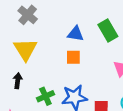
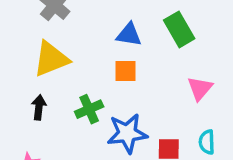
yellow triangle: (25, 49) -> (51, 59), turned 40
green cross: (45, 96) -> (89, 109), moved

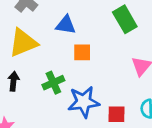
blue triangle: (129, 35) -> (66, 25), moved

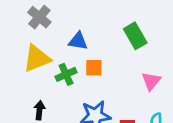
black arrow: (14, 81) -> (39, 110), moved
green cross: (53, 83) -> (66, 74), moved

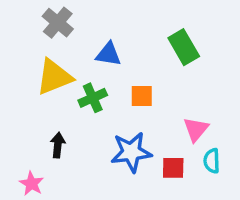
orange square: (94, 68) -> (142, 96), moved
pink triangle: (151, 81) -> (196, 129), moved

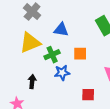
blue star: (131, 152) -> (62, 73), moved, size x0.7
red square: (173, 168) -> (88, 95), moved

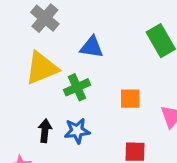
orange square: (80, 54) -> (130, 99), moved
blue star: (62, 73) -> (77, 131), moved

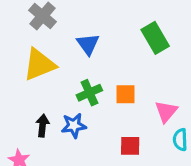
blue triangle: (92, 47) -> (88, 44), turned 45
green cross: (77, 87) -> (89, 93), moved

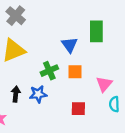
green rectangle: (155, 38) -> (96, 31), turned 30
blue triangle: (88, 44) -> (69, 45), moved

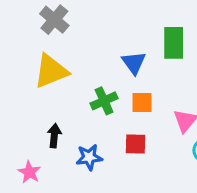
blue star: (38, 94) -> (89, 157), moved
red square: (78, 109) -> (135, 144), moved

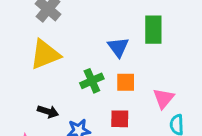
black arrow: (54, 136) -> (48, 112), turned 102

